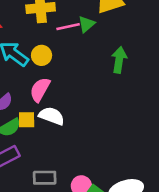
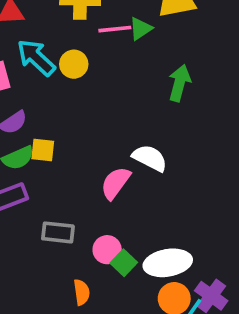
pink semicircle: (40, 90) -> (116, 183), moved
white semicircle: (52, 116) -> (150, 158), moved

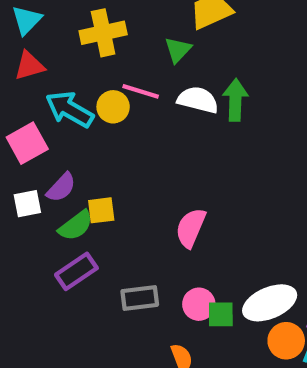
pink line: (115, 29) -> (141, 91), moved, turned 36
white semicircle: (150, 158) -> (198, 100), moved
green square: (124, 263) -> (221, 314), turned -30

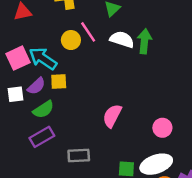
pink line: (141, 91) -> (88, 32), turned 35
cyan arrow: (70, 109) -> (43, 58), moved
yellow square: (101, 210) -> (59, 82), moved
pink circle: (199, 304) -> (162, 128), moved

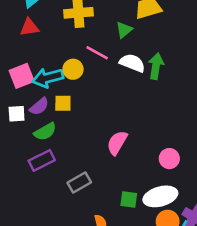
pink line: (88, 32) -> (97, 53), turned -30
yellow circle: (71, 40) -> (73, 69), moved
cyan arrow: (43, 58) -> (48, 78), turned -52
gray rectangle: (79, 156) -> (79, 182), turned -30

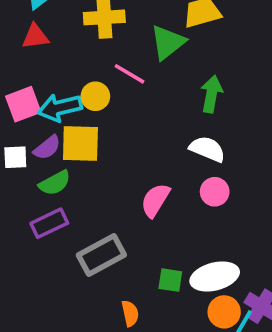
green triangle: (124, 30) -> (168, 42), size x1.5
white semicircle: (132, 63) -> (207, 149), moved
yellow square: (63, 103) -> (80, 144), size x1.6
pink circle: (169, 159) -> (215, 192), moved
gray rectangle: (79, 182) -> (101, 255), size x1.4

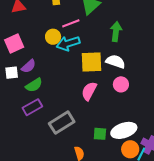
pink line: (130, 74) -> (71, 23), turned -48
cyan arrow: (60, 108) -> (68, 43), moved
yellow square: (80, 144) -> (92, 62), moved

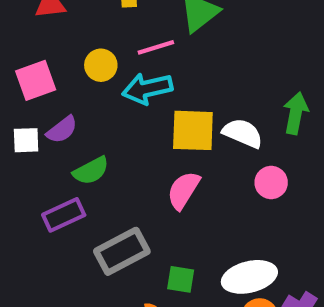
green arrow: (116, 32) -> (296, 113), moved
yellow circle: (53, 37) -> (101, 65), moved
pink circle: (121, 84) -> (271, 182), moved
green semicircle: (34, 85) -> (91, 171), moved
green square: (100, 134) -> (181, 279), moved

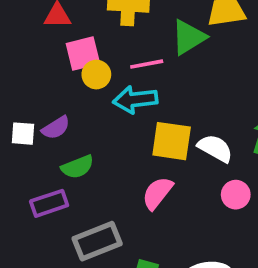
pink square: (36, 80) -> (83, 54), moved

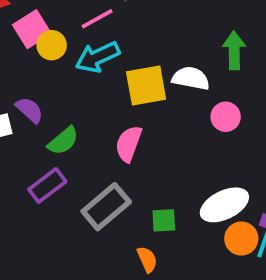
purple semicircle: (56, 128) -> (30, 110), turned -88
pink semicircle: (157, 193) -> (129, 144), moved

